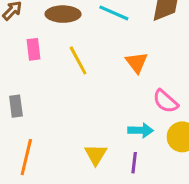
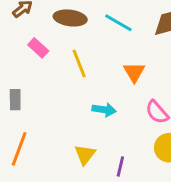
pink rectangle: (33, 49) -> (38, 48), turned -48
cyan arrow: (141, 130) -> (104, 110), moved

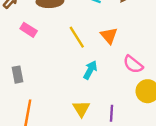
yellow line: (79, 64) -> (77, 37), moved
cyan arrow: (104, 110) -> (90, 70), turned -60

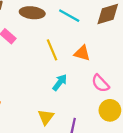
orange triangle: (109, 36) -> (82, 53), turned -42

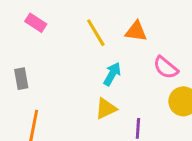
yellow triangle: (46, 117) -> (106, 109), moved, turned 36

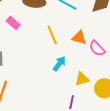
pink semicircle: (166, 68) -> (97, 48), moved
yellow triangle: (106, 109) -> (82, 79), moved

